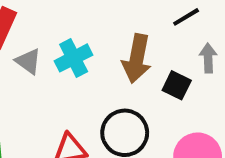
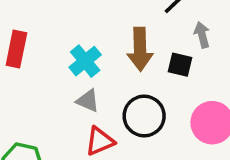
gray triangle: (28, 61) -> (88, 101), moved

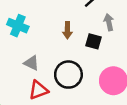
brown arrow: (140, 49) -> (67, 30), size x0.6
cyan cross: (85, 61) -> (18, 26), moved, turned -30

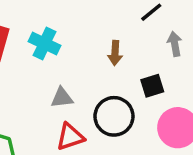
black square: (94, 41) -> (152, 86), moved, turned -35
gray triangle: (32, 63) -> (62, 98), turned -35

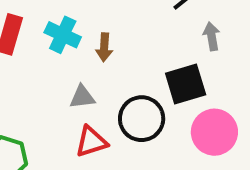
brown arrow: (115, 53) -> (104, 47), moved
black square: (152, 86) -> (186, 84), size x1.5

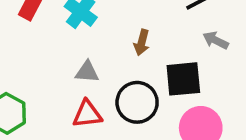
gray arrow: (212, 36) -> (216, 40), turned -65
brown arrow: (104, 47) -> (142, 42), moved

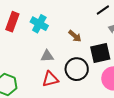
brown arrow: (142, 42) -> (75, 36), turned -56

